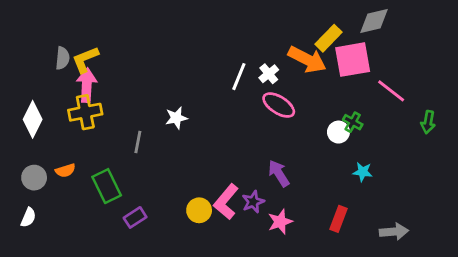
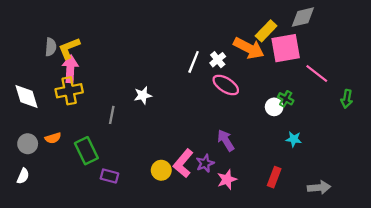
white diamond: (33, 119) -> (26, 97), turned -44
purple rectangle: (135, 217) -> (109, 176), turned 48

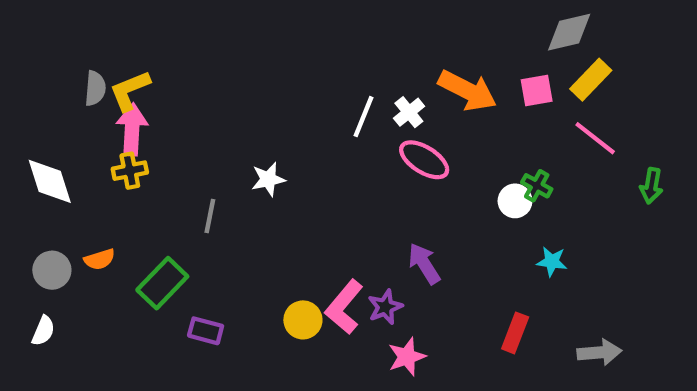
yellow rectangle: (266, 31) -> (591, 80), moved
pink square: (286, 48) -> (537, 91), size x0.6
yellow cross: (69, 91) -> (130, 171), size x0.7
green rectangle: (86, 151) -> (162, 283), turned 70
pink star: (227, 179) -> (407, 357), moved

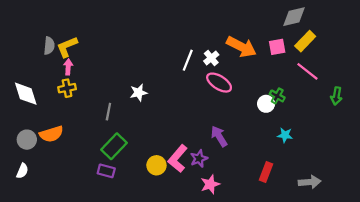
pink arrow: (132, 129) -> (68, 67), size x0.6
orange semicircle: (100, 259) -> (51, 134), size x1.5
green rectangle: (162, 283) -> (114, 146), moved

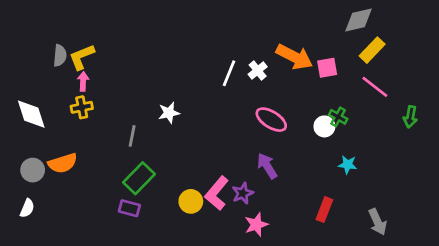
pink square: (277, 47) -> (327, 68), moved
pink ellipse: (219, 83) -> (271, 120), moved
gray arrow: (310, 182) -> (378, 222), turned 70

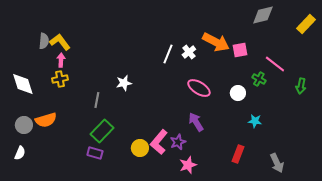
yellow rectangle: (372, 50) -> (306, 24), moved
yellow L-shape: (82, 57) -> (60, 42), turned 75
green cross: (338, 117) -> (259, 79), moved

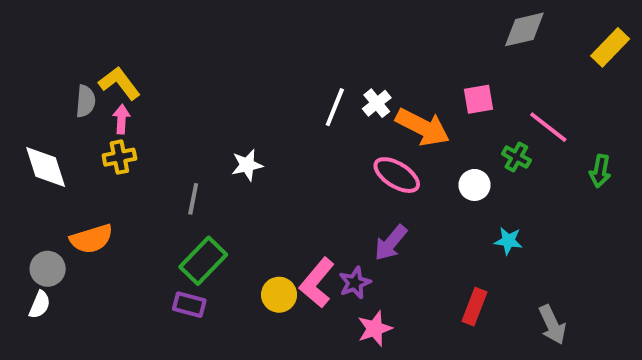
gray semicircle: (44, 41) -> (86, 101), moved
orange arrow: (216, 42) -> (423, 127), moved
purple arrow: (196, 122) -> (391, 243), turned -108
gray circle: (24, 125) -> (48, 269), moved

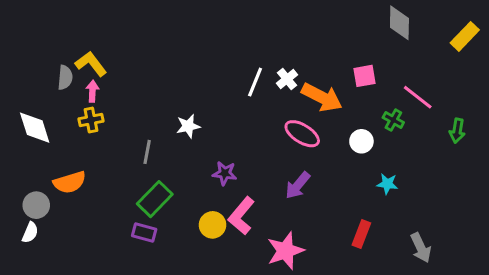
gray diamond: (524, 29) -> (399, 23), turned -76
purple star: (355, 283) -> (225, 173), moved, turned 30
pink star: (375, 329) -> (285, 251), size x1.4

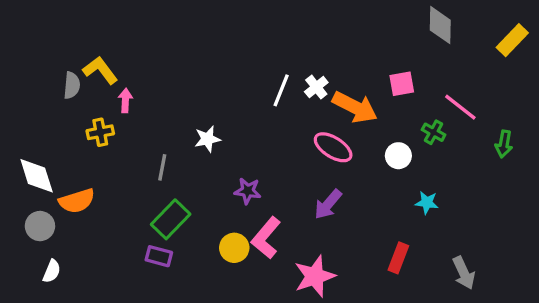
pink arrow: (92, 91) -> (125, 100), moved
white diamond: (35, 128) -> (37, 176), moved
white semicircle: (30, 232) -> (52, 271), moved

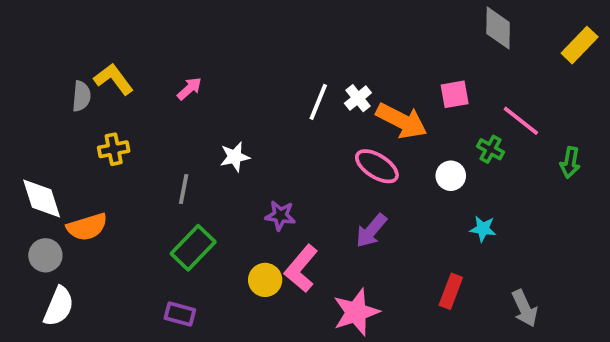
pink arrow: (125, 100) -> (189, 89), moved, turned 45
purple rectangle: (159, 256) -> (180, 314), moved
white semicircle: (52, 271) -> (59, 306), size x1.5

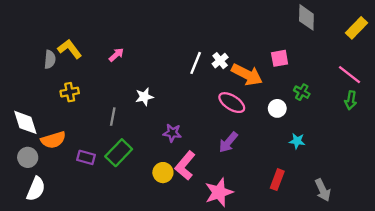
pink line: (521, 121) -> (350, 75), moved
purple rectangle: (180, 314) -> (86, 157), moved

